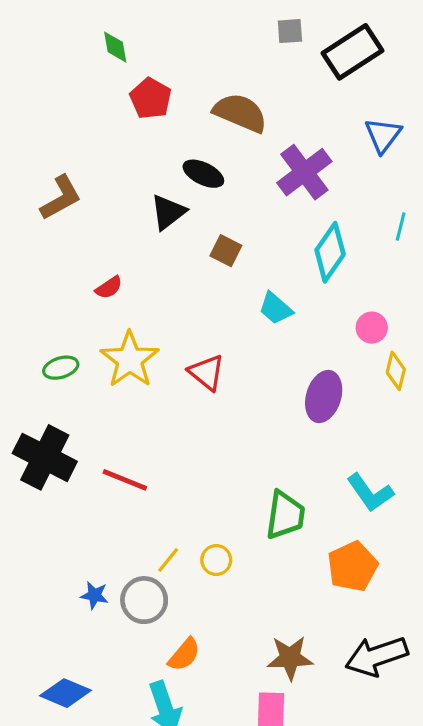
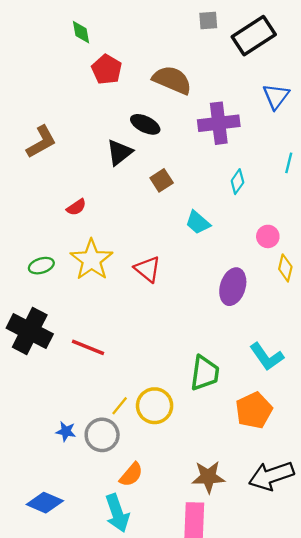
purple cross: (304, 172) -> (219, 123), turned 30
brown square: (226, 251) -> (162, 180), turned 30
cyan diamond: (330, 252) -> (237, 182), size x0.6
yellow circle: (216, 560) -> (155, 406), size x1.6

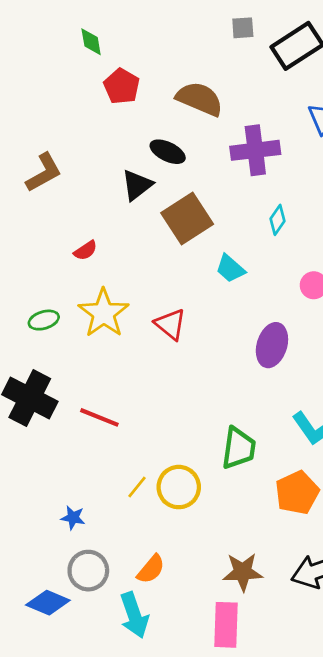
brown square: (162, 180) -> (187, 218), size x1.8
gray circle: (102, 435) -> (88, 571), moved

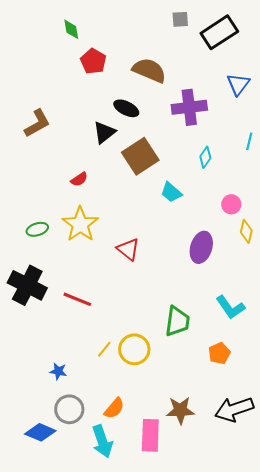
red semicircle: (86, 250) -> (79, 179), moved
red triangle: (170, 324) -> (128, 249), moved
orange pentagon: (297, 493) -> (219, 353), size x0.7
pink rectangle: (226, 625) -> (150, 435), moved

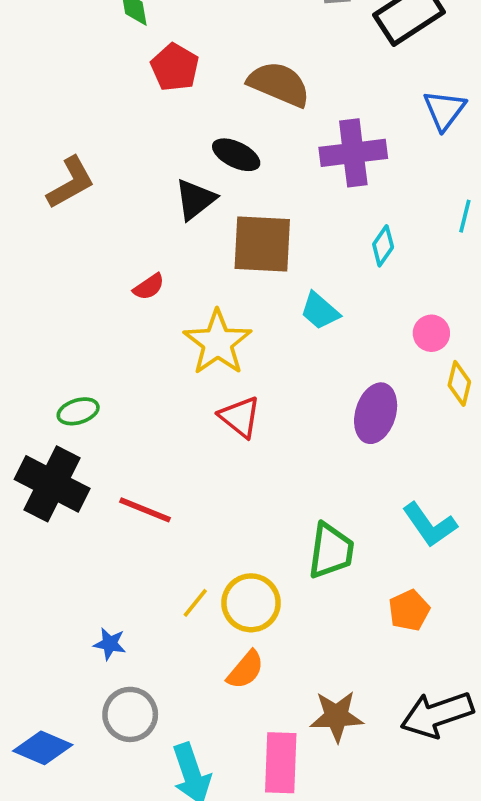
brown square: (140, 156) -> (262, 244), turned 36
yellow star: (80, 224) -> (218, 343), moved
green ellipse: (37, 229) -> (78, 411), moved
orange semicircle: (114, 408) -> (245, 670), moved
blue diamond: (40, 432) -> (43, 748), moved

